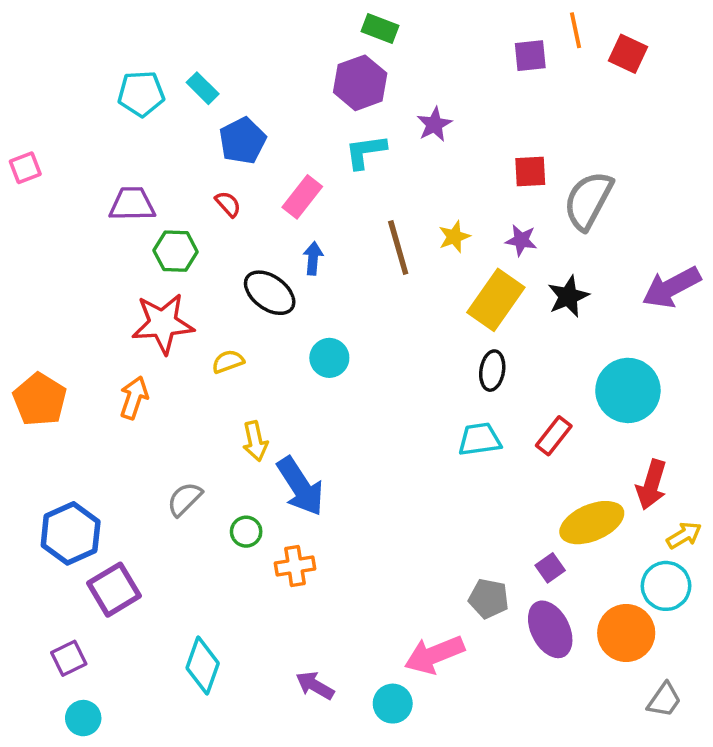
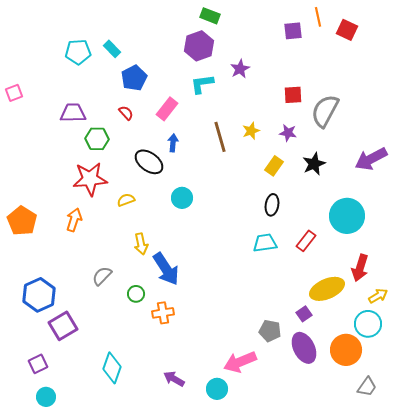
yellow rectangle: (496, 300) -> (274, 166), size x0.6

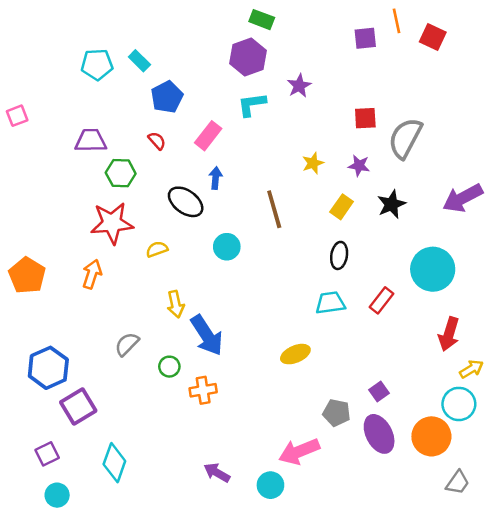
brown line: (220, 137) -> (274, 209), moved
yellow ellipse: (327, 289) -> (295, 354), moved, size x0.7
cyan diamond: (112, 368) -> (114, 463), moved

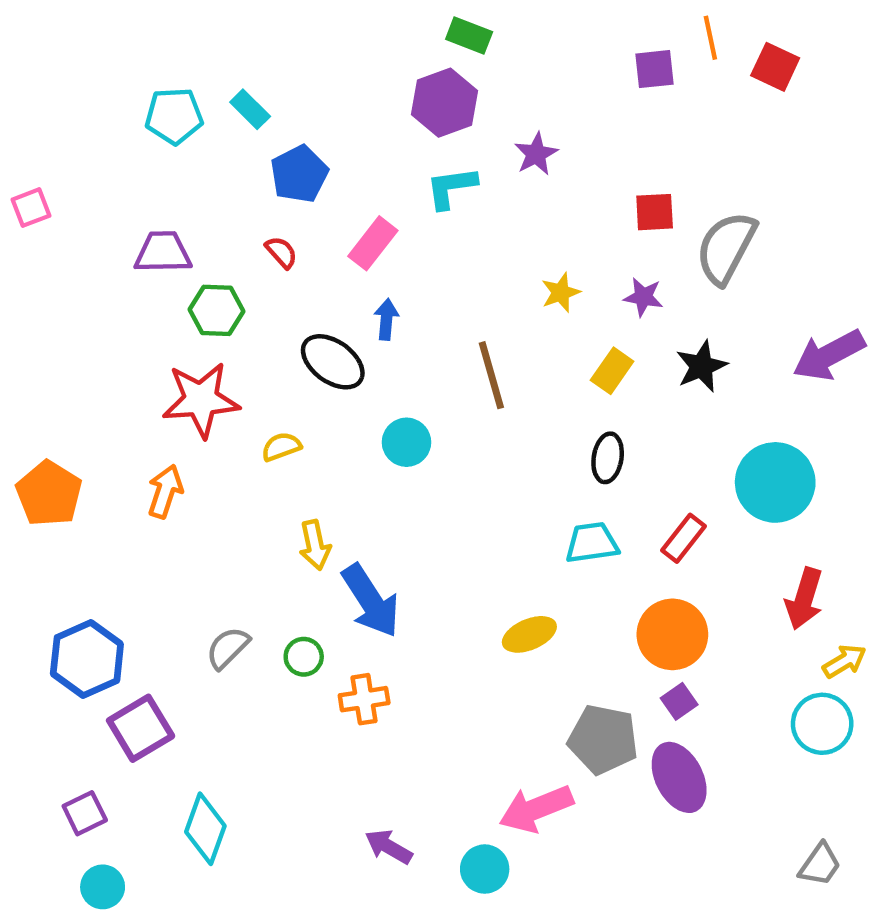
gray semicircle: (127, 344) -> (228, 648), moved
gray pentagon: (337, 413) -> (603, 739), size x1.4
orange circle: (431, 436) -> (672, 634), moved

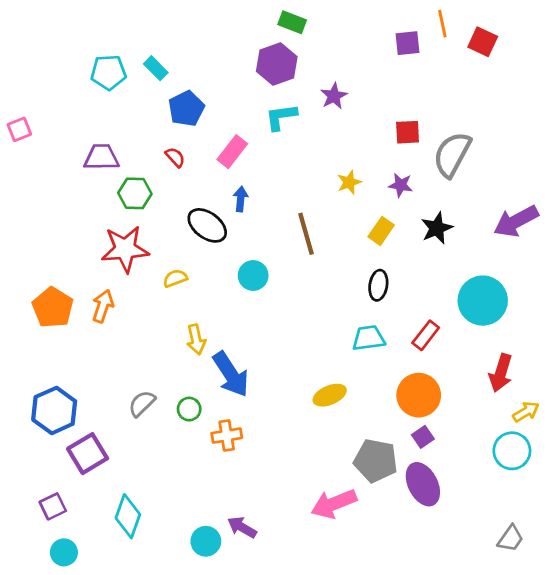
orange pentagon: (49, 494) -> (53, 307), moved
cyan circle: (485, 869) -> (206, 541), moved

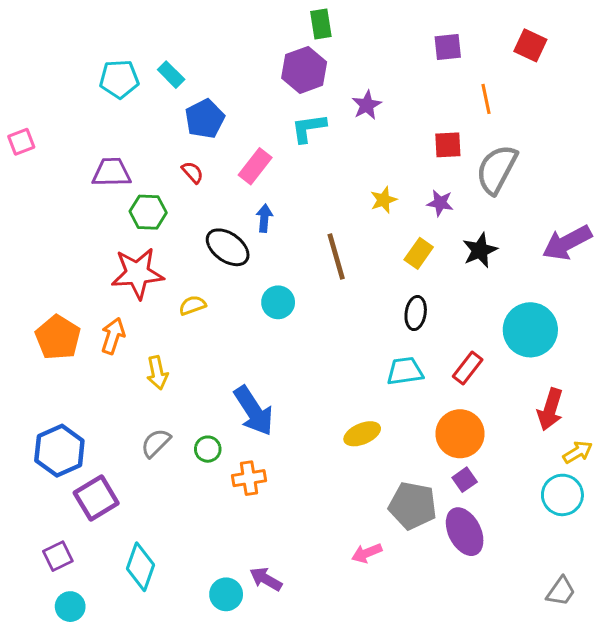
green rectangle: (292, 22) -> (321, 24), turned 60
orange line: (442, 24) -> (486, 99), moved
yellow arrow: (196, 339) -> (157, 373), moved
pink arrow: (334, 504) -> (367, 553), size x0.6

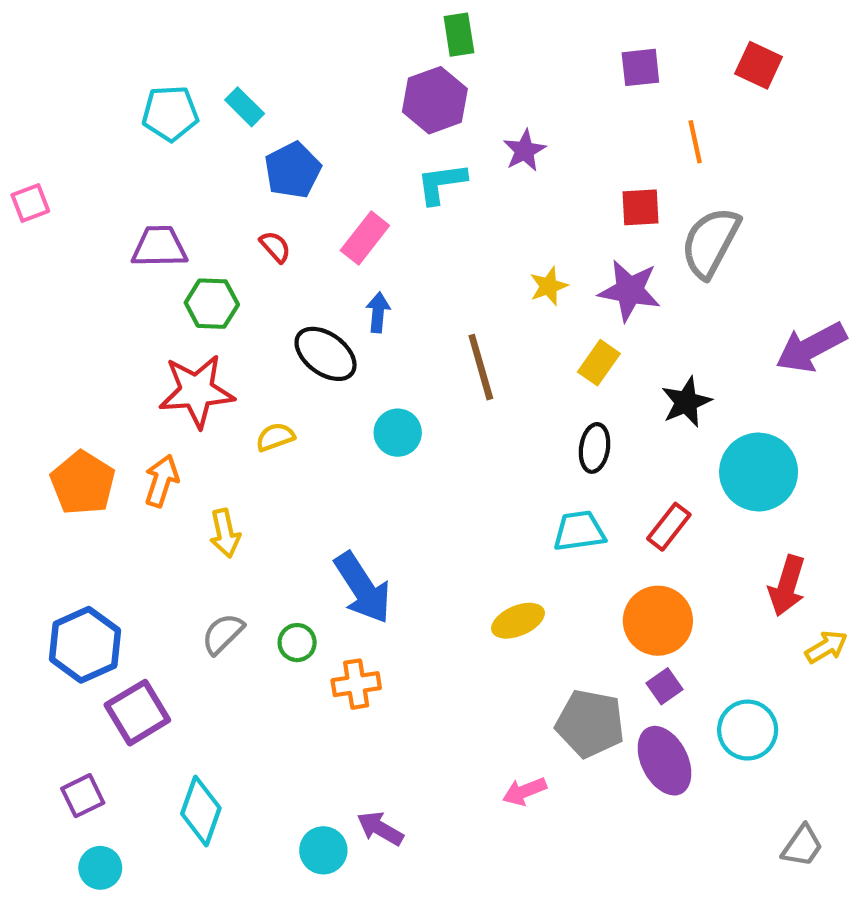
purple star: (440, 203) -> (630, 290), size x1.6
black star: (480, 250) -> (686, 402), moved
cyan circle: (562, 495) -> (748, 730), moved

